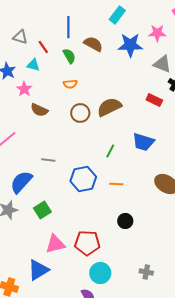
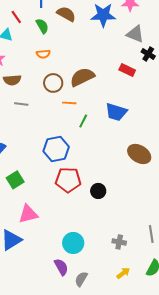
brown semicircle: (39, 110) -> (12, 80), turned -30
gray line: (48, 160) -> (21, 104), moved
orange line: (116, 184) -> (69, 103), moved
red pentagon: (87, 243) -> (68, 180), moved

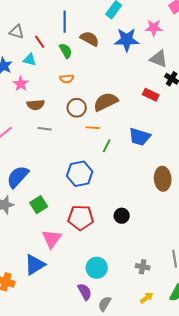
brown ellipse: (139, 154) -> (163, 179), turned 55
red pentagon: (68, 180) -> (81, 218), moved
pink triangle: (28, 214) -> (52, 239), turned -40

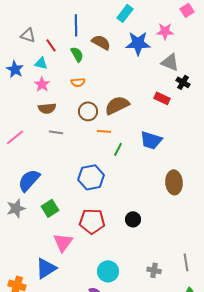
pink star: (21, 84) -> (42, 84), moved

